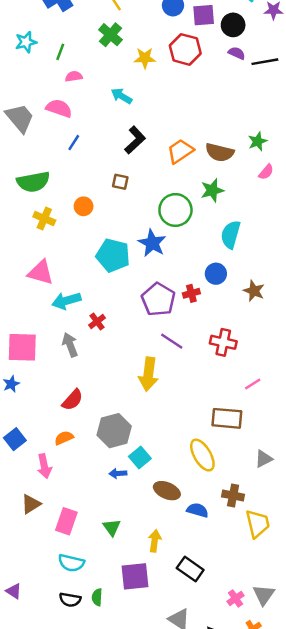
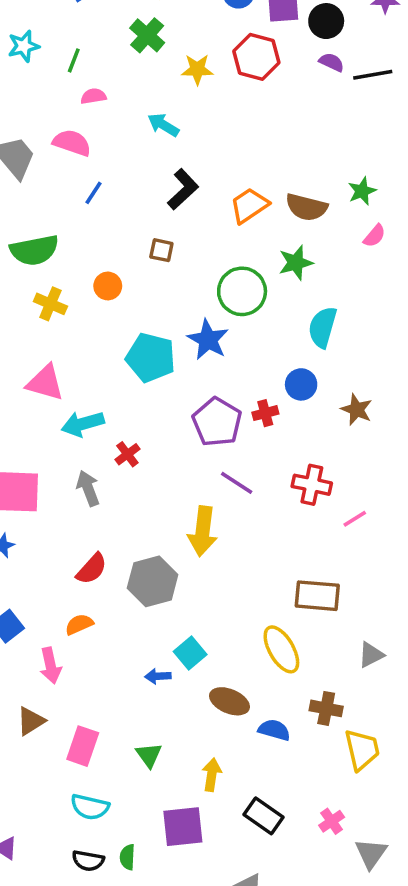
pink line: (253, 384) -> (355, 519), moved
gray hexagon: (114, 431) -> (153, 581), moved
pink cross: (236, 598) -> (332, 821), moved

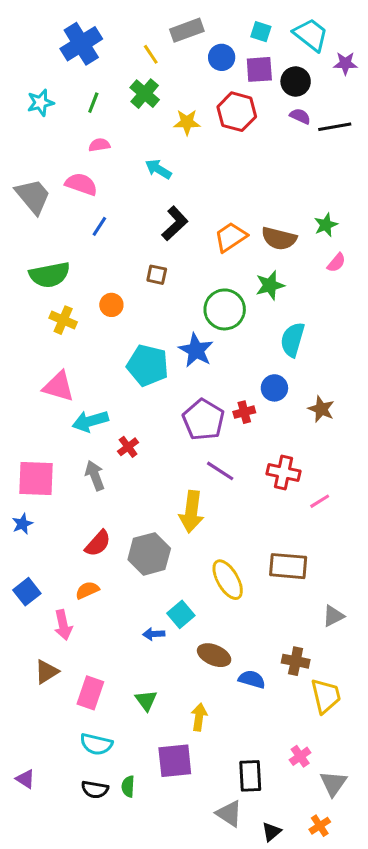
green line: (74, 60) -> (93, 103), moved
yellow ellipse: (281, 649) -> (228, 580), moved
black rectangle: (264, 816) -> (250, 776), moved, turned 52

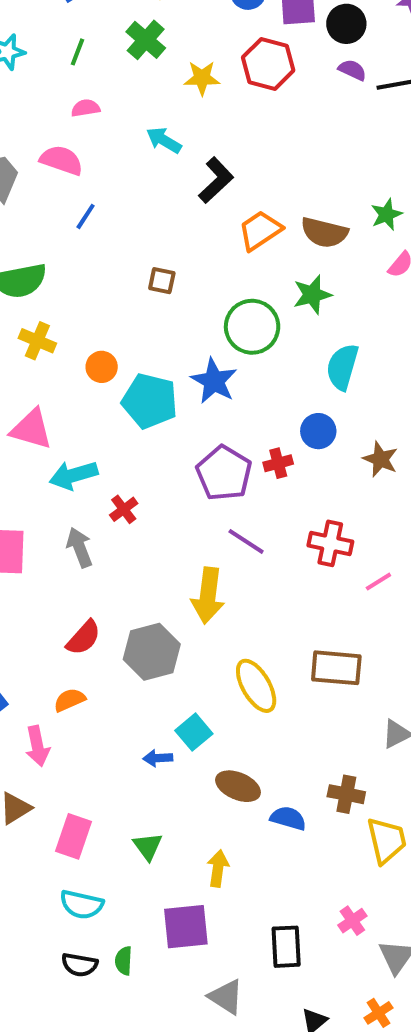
black L-shape: (175, 223) -> (216, 180), moved
orange circle: (111, 305) -> (102, 367), moved
gray triangle: (229, 814) -> (226, 997), moved

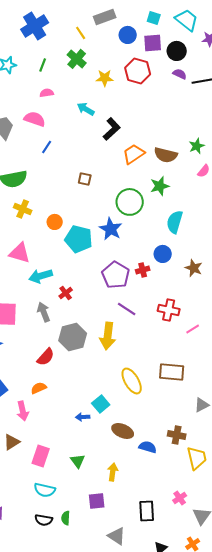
gray hexagon: (152, 652) -> (73, 337), moved
purple square: (186, 927) -> (97, 501), size x0.7

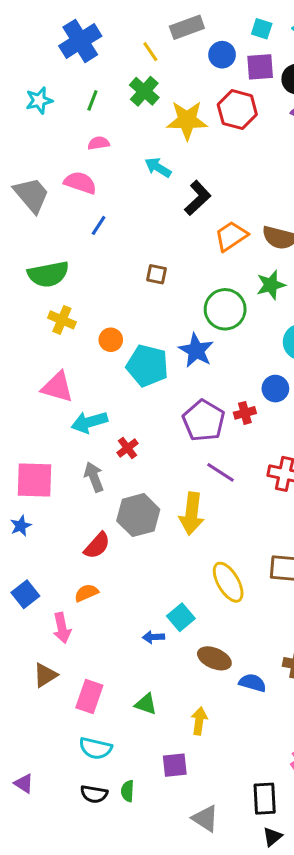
yellow star: (105, 78) -> (187, 120), size x1.5
green triangle: (78, 461) -> (146, 704), turned -35
black rectangle: (147, 511) -> (265, 799), moved

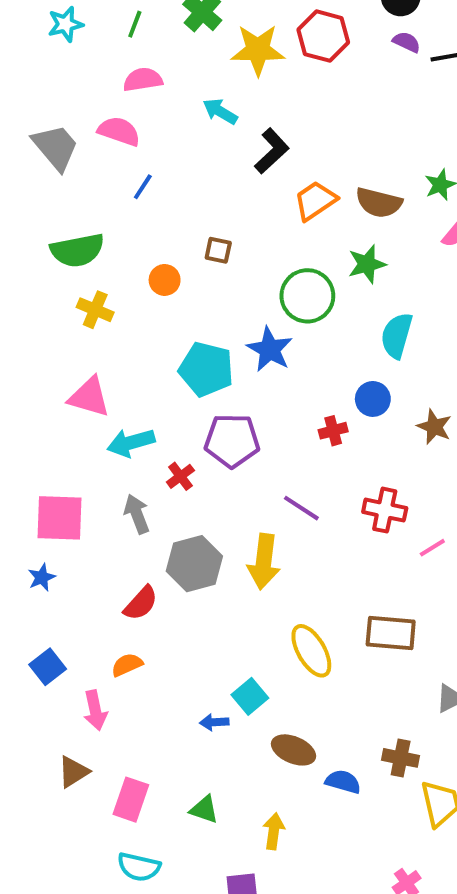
pink semicircle: (99, 143) -> (143, 80), size x1.4
orange circle: (111, 340) -> (165, 280), moved
purple pentagon: (204, 421) -> (232, 441), moved, turned -30

